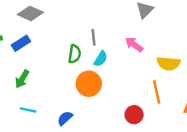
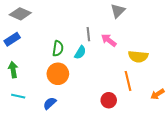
gray line: (94, 37) -> (88, 34), moved
green arrow: (22, 79) -> (13, 70), turned 140
orange circle: (89, 84) -> (58, 74), moved

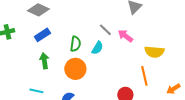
gray line: (88, 34) -> (105, 30), turned -40
blue rectangle: (12, 39) -> (42, 35), moved
green arrow: (13, 70) -> (44, 61), moved

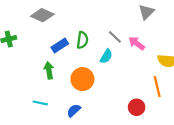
blue rectangle: (42, 35) -> (60, 45), moved
green semicircle: (75, 44) -> (82, 40), moved

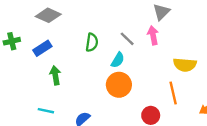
pink arrow: (137, 43) -> (153, 35), moved, turned 42
blue rectangle: (60, 45) -> (42, 48), moved
orange circle: (82, 79) -> (119, 85), moved

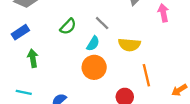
pink arrow: (153, 35) -> (163, 13), moved
green semicircle: (92, 42) -> (68, 26), turned 36
yellow semicircle: (185, 65) -> (129, 45), moved

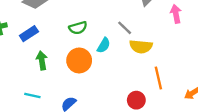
gray line: (102, 23) -> (125, 28), moved
green semicircle: (68, 26) -> (78, 28), turned 30
orange circle: (94, 67) -> (79, 60), moved

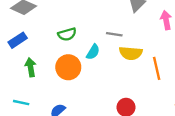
gray line: (125, 28) -> (114, 34), turned -35
orange line: (158, 78) -> (157, 68), moved

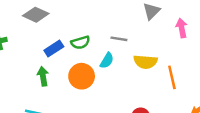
gray line: (114, 34) -> (119, 39), moved
blue rectangle: (18, 40) -> (54, 48), moved

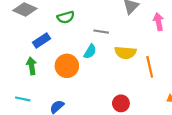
green semicircle: (80, 42) -> (66, 17), moved

